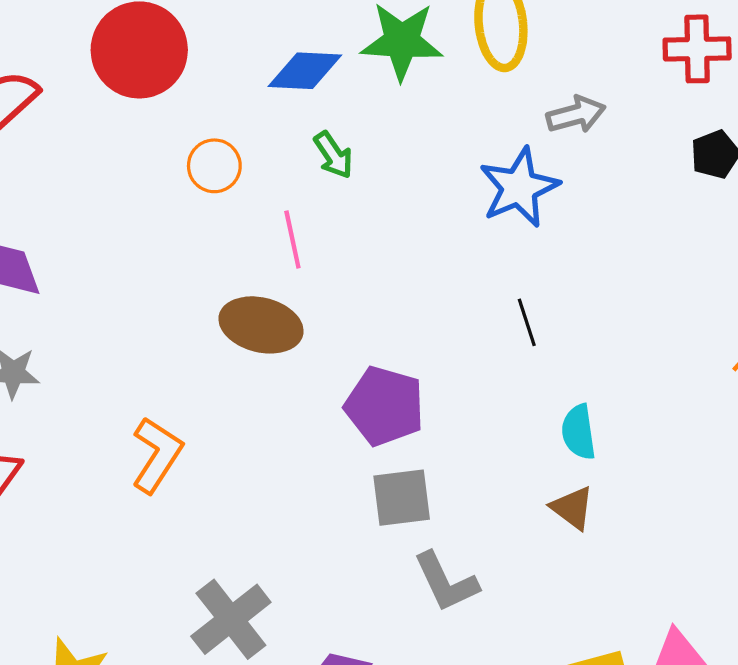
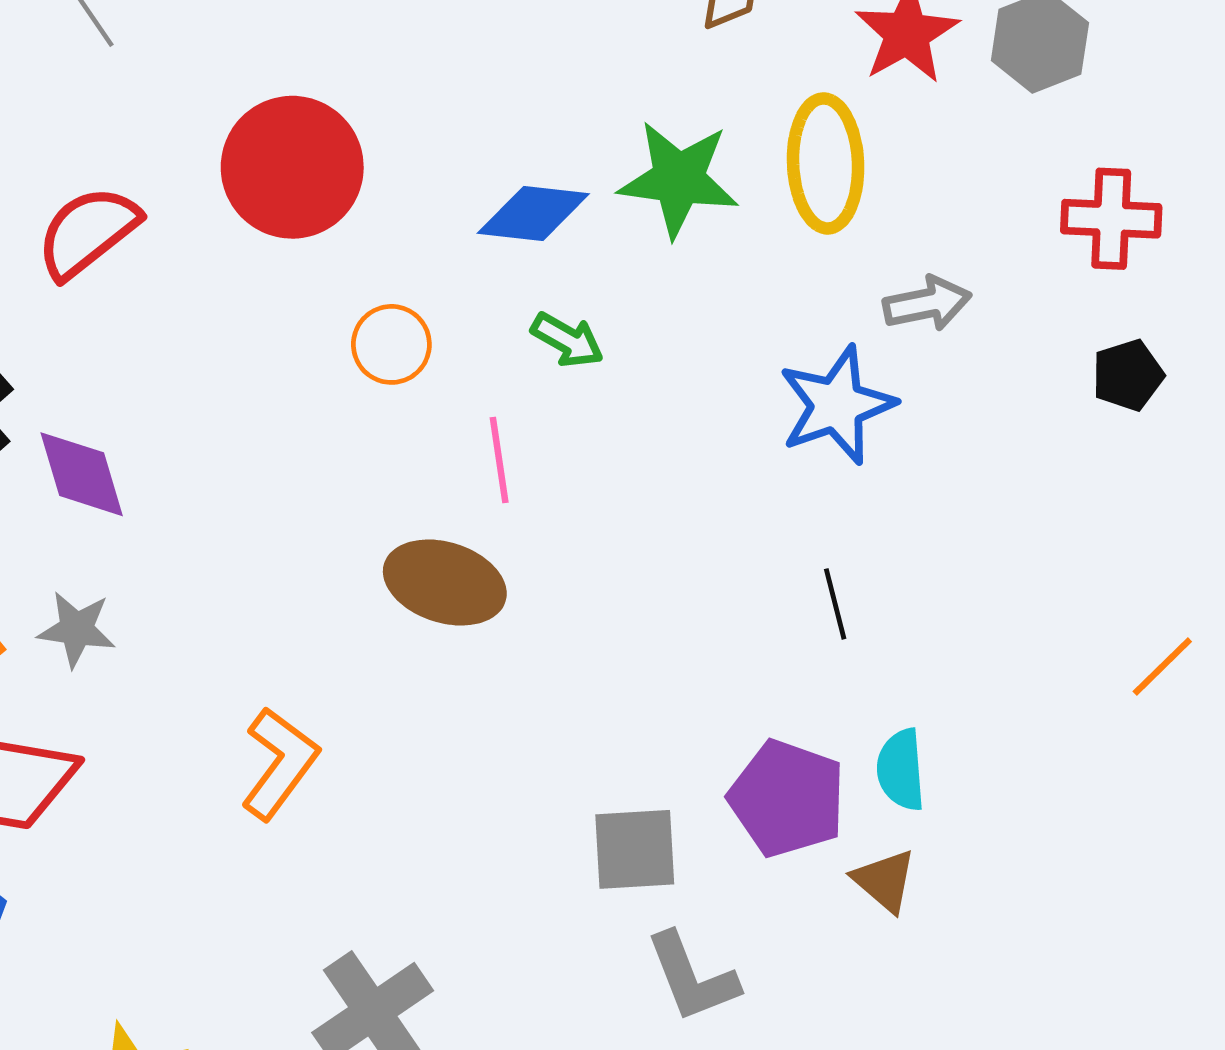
green arrow: (333, 155) -> (567, 340), turned -30
purple pentagon: (385, 406) -> (787, 798), moved

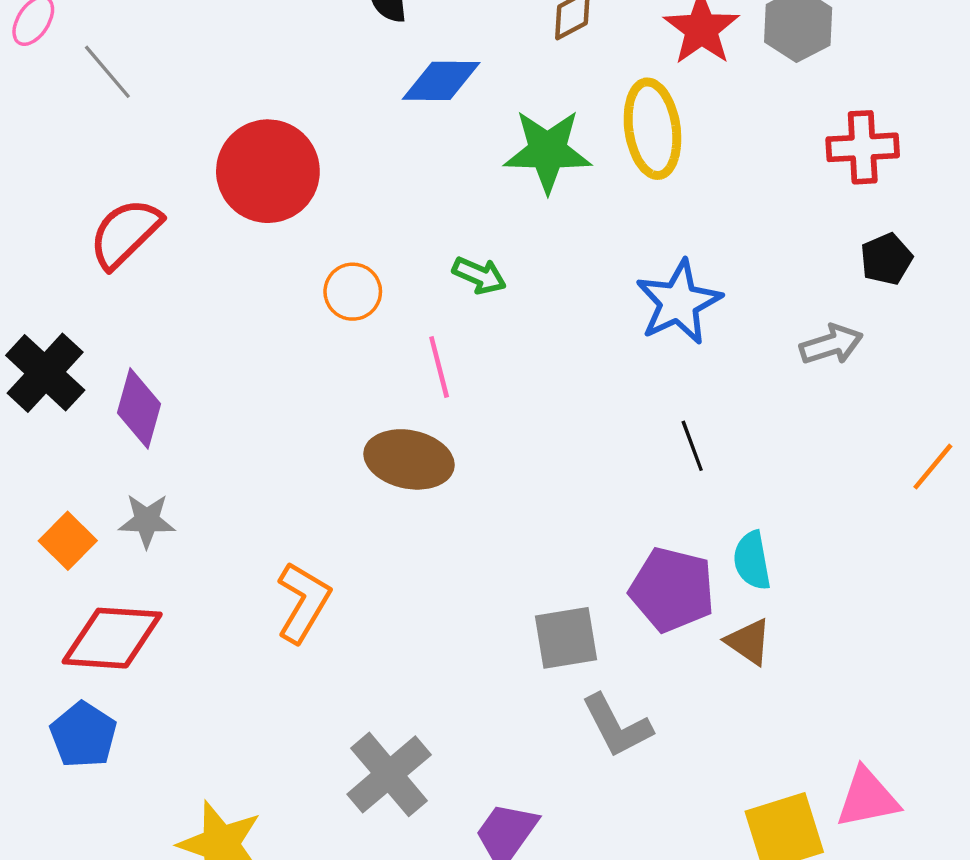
blue diamond: (533, 213) -> (441, 81), moved
gray arrow: (927, 304) -> (831, 345), moved
purple diamond: (82, 474) -> (139, 408), turned 38

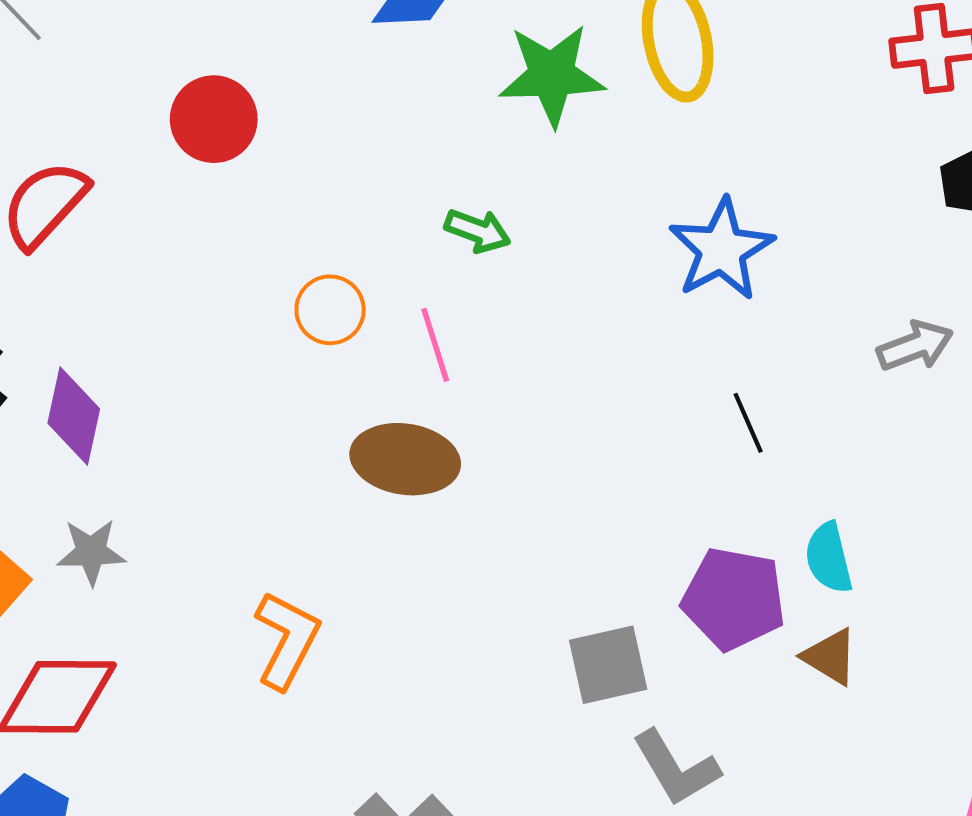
red circle: (268, 171) -> (214, 119), size x0.7
orange circle: (353, 292) -> (330, 310), moved
gray arrow: (831, 345) -> (915, 346), moved

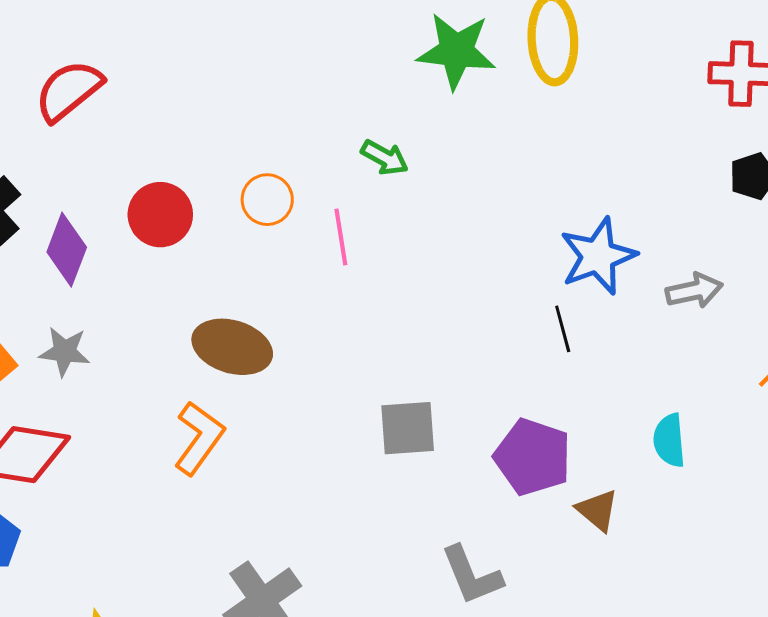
red circle: (214, 119) -> (160, 215), moved
blue star: (721, 249) -> (598, 256), moved
brown ellipse: (405, 459) -> (232, 347), moved
cyan semicircle: (829, 558) -> (669, 440), moved
gray square: (608, 665) -> (408, 428), moved

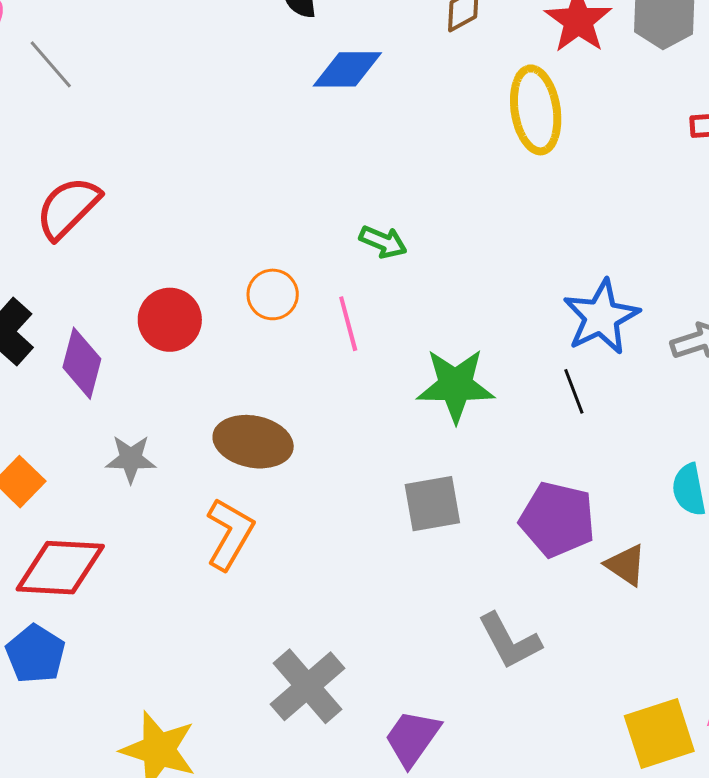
green star: (456, 51) -> (455, 385), moved
gray star: (65, 352) -> (131, 459), moved

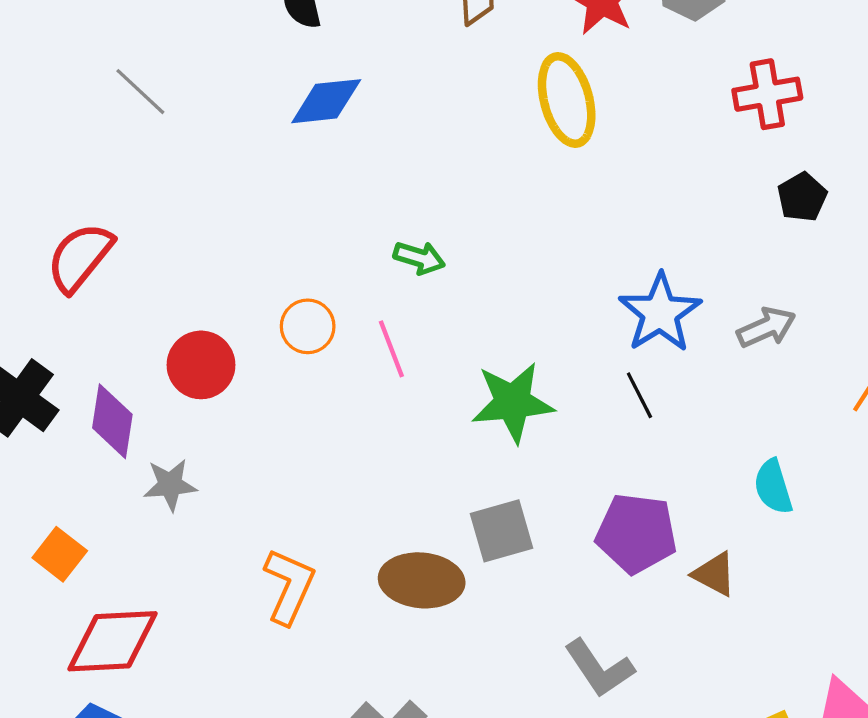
gray line: (51, 64) -> (140, 92), moved
blue diamond: (347, 69) -> (326, 101), moved
brown ellipse: (253, 442) -> (422, 580), moved
gray star: (131, 459) -> (170, 485), moved

